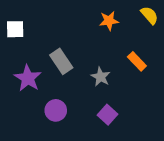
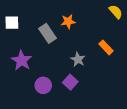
orange star: (109, 21) -> (68, 21), moved
gray rectangle: (61, 61) -> (48, 33), moved
purple square: (108, 115) -> (70, 82), moved

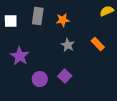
yellow semicircle: (116, 12) -> (107, 11), turned -72
gray rectangle: (48, 33) -> (38, 16), moved, turned 42
gray star: (78, 59) -> (68, 45), moved

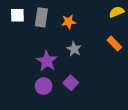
white square: (11, 21) -> (17, 15), moved
orange rectangle: (98, 44) -> (114, 44), moved
purple star: (20, 56) -> (47, 61), moved

